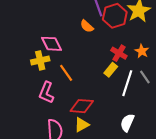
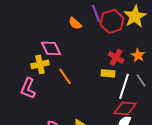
orange semicircle: (87, 26) -> (75, 23), moved
yellow rectangle: (111, 70) -> (108, 73), turned 56
pink L-shape: (46, 93) -> (28, 88), moved
red diamond: (82, 106) -> (125, 108), moved

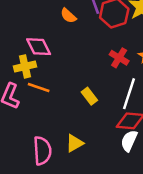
yellow rectangle: (108, 73) -> (89, 96), moved, turned 48
orange line: (65, 76) -> (39, 87), moved, turned -36

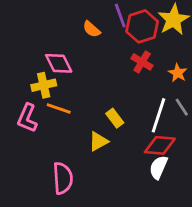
red cross: (119, 58) -> (142, 62), moved
yellow triangle: (75, 143) -> (98, 141), moved

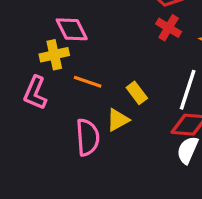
orange line: (59, 108) -> (88, 82), moved
pink semicircle: (63, 178) -> (88, 137), moved

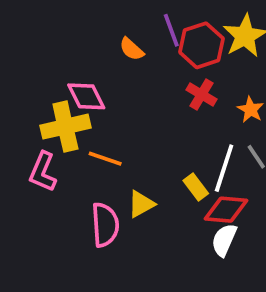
yellow cross: (54, 55) -> (65, 127), size x1.4
yellow rectangle: (137, 93) -> (196, 187), moved

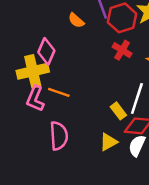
pink diamond: (86, 96) -> (46, 51), turned 50
pink L-shape: (43, 172) -> (35, 99), moved
yellow triangle: (141, 204) -> (108, 142), moved

